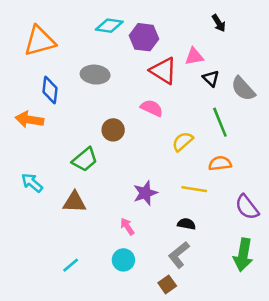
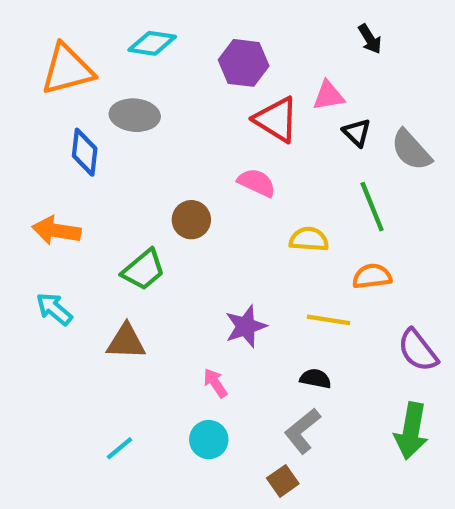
cyan diamond: (109, 26) -> (152, 43), moved
gray ellipse: (95, 75) -> (135, 115), moved
orange arrow: (29, 120) -> (56, 231), moved
yellow semicircle: (183, 141) -> (309, 239), turned 45

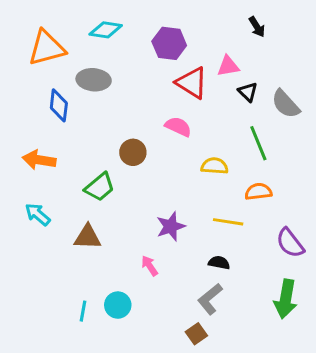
cyan circle: (209, 440) -> (118, 305), moved
cyan line: (119, 448) -> (83, 311), turned -40

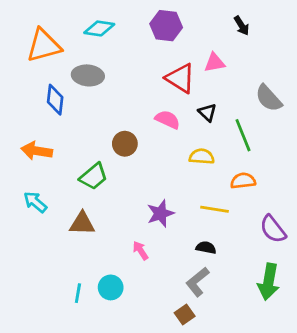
purple hexagon: (169, 43) -> (166, 26), moved
black triangle: (248, 92) -> (207, 112), moved

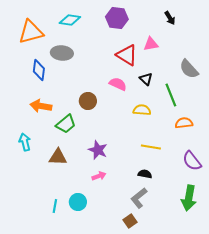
orange arrow: (37, 151) -> (41, 106), moved
orange semicircle: (243, 181) -> (184, 123), moved
cyan arrow: (35, 202) -> (25, 142), turned 36
purple star: (160, 213) -> (98, 150), moved, turned -30
pink arrow: (141, 250) -> (99, 176), turned 104

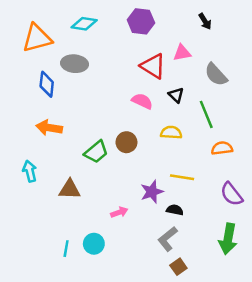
gray semicircle: (189, 69) -> (216, 75), moved
brown circle: (88, 101) -> (126, 142), moved
green trapezoid: (66, 124) -> (96, 152), moved
purple star: (98, 150) -> (152, 192), moved, turned 30
brown square: (130, 221) -> (178, 267), moved

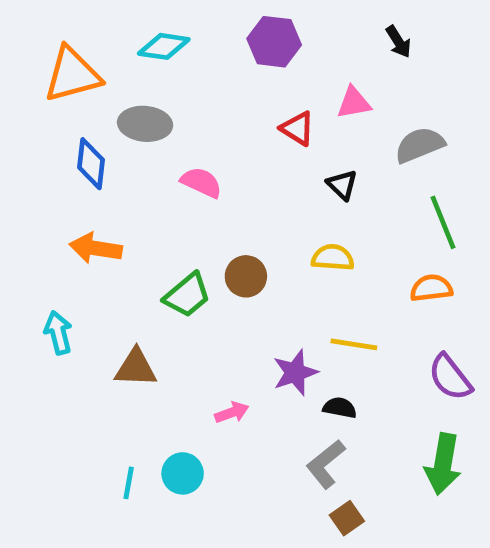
red triangle: (153, 66) -> (298, 129), size x0.7
gray semicircle: (216, 75) -> (420, 145), turned 110
pink semicircle: (142, 101) -> (201, 182), moved
green line: (206, 114) -> (443, 222), moved

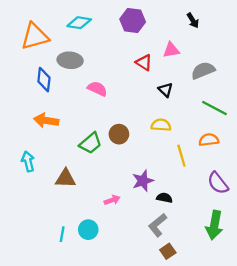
green line: (443, 222) -> (214, 108), turned -40
yellow line: (354, 344) -> (181, 156), moved, turned 65

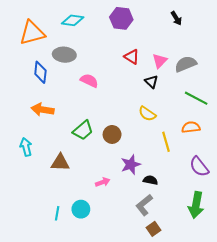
pink triangle: (171, 50) -> (160, 61), moved, turned -35
yellow semicircle: (161, 125) -> (147, 114), turned -150
brown circle: (119, 134) -> (112, 134), moved

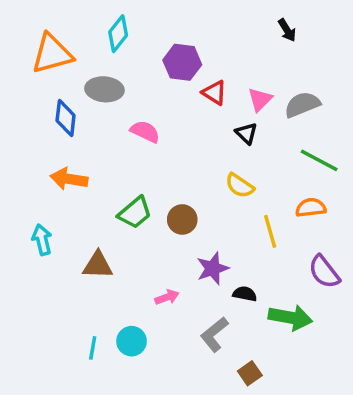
purple hexagon: (121, 18) -> (182, 62), moved
cyan diamond: (73, 20) -> (118, 34), turned -60
gray L-shape: (144, 205) -> (214, 334), moved
green arrow: (196, 205) -> (290, 317), moved, turned -90

